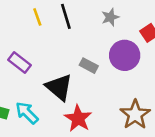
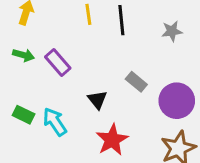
purple circle: (125, 55) -> (177, 101), moved
black triangle: (59, 87) -> (97, 100), size x0.6

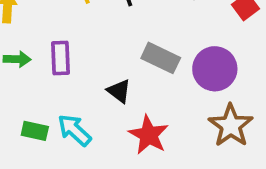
purple rectangle: (58, 63) -> (60, 58), turned 52
gray rectangle: (136, 82) -> (161, 58), size x1.4

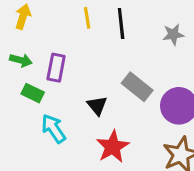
green rectangle: (35, 131) -> (33, 93), moved

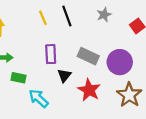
purple rectangle: (56, 68) -> (51, 54), moved
black triangle: (97, 106) -> (64, 75), turned 32
red star: (113, 147) -> (89, 90), moved

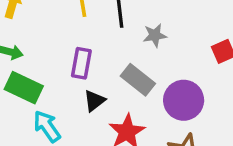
gray star: (104, 15) -> (155, 35), moved
green rectangle: (19, 78) -> (24, 88), size x1.5

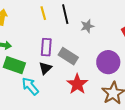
gray rectangle: (138, 80) -> (68, 56), moved
black triangle: (94, 101) -> (45, 68), moved

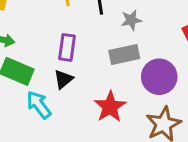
gray rectangle: (68, 56) -> (124, 55), moved, turned -48

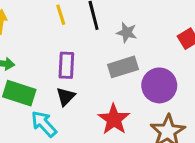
gray star: (131, 20) -> (127, 33), turned 30

